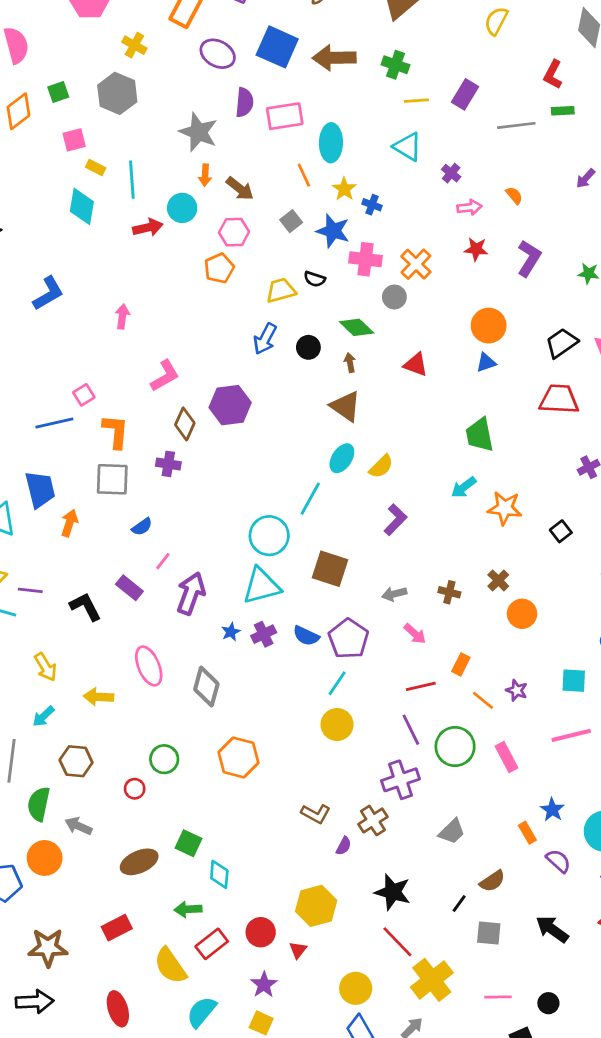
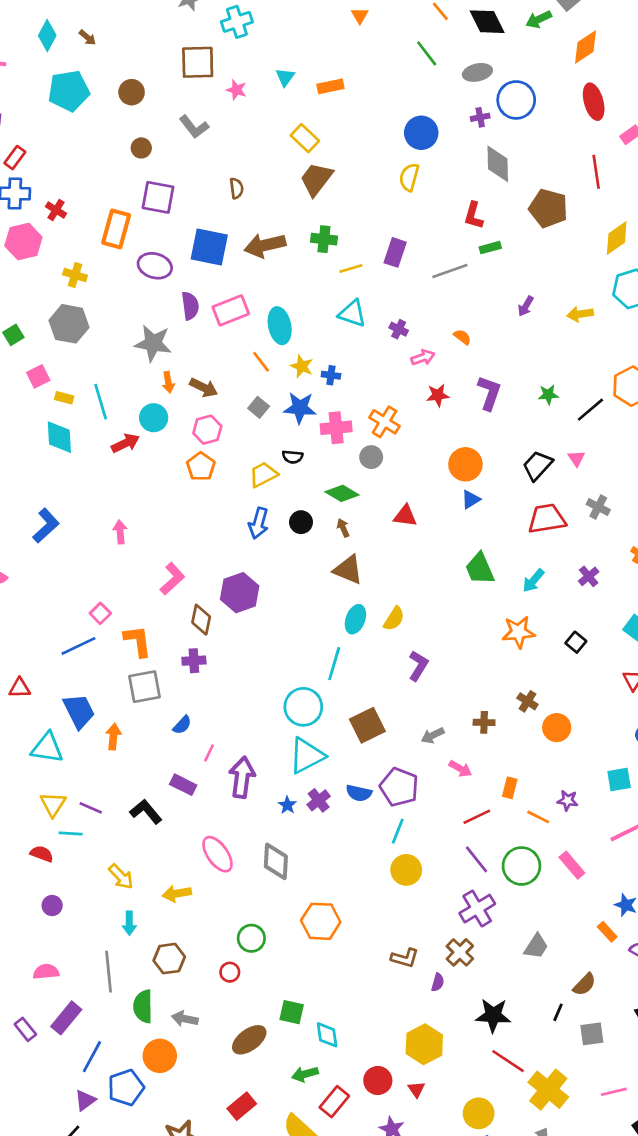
cyan arrow: (464, 487) -> (533, 581), moved
brown square: (330, 569) -> (367, 725), turned -32
purple line: (30, 590) -> (91, 808), turned 30
cyan arrow: (43, 716) -> (129, 923), turned -35

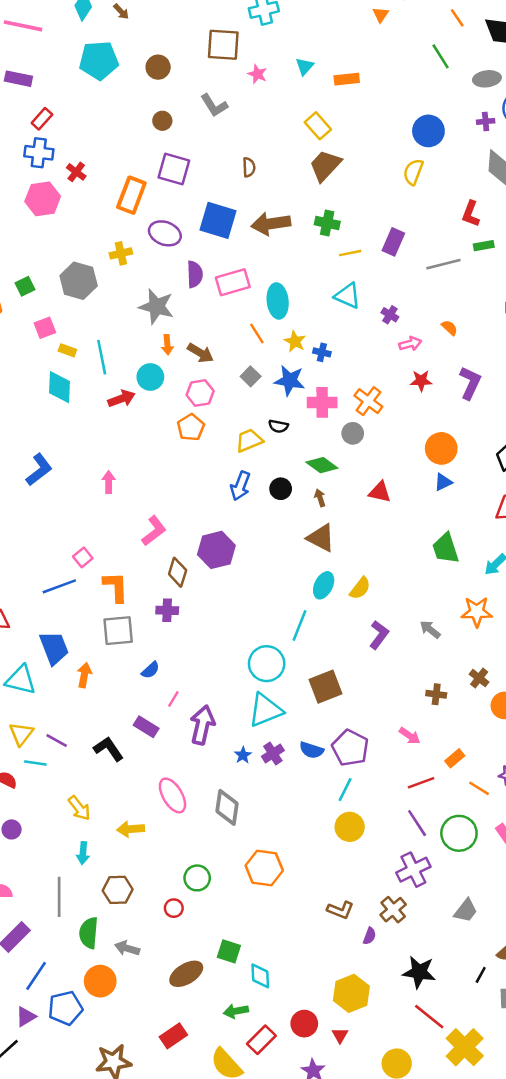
yellow cross: (75, 275) -> (121, 253), moved, turned -35
gray arrow: (433, 735) -> (430, 629), moved, turned 60
orange rectangle: (510, 788) -> (455, 758), turned 30

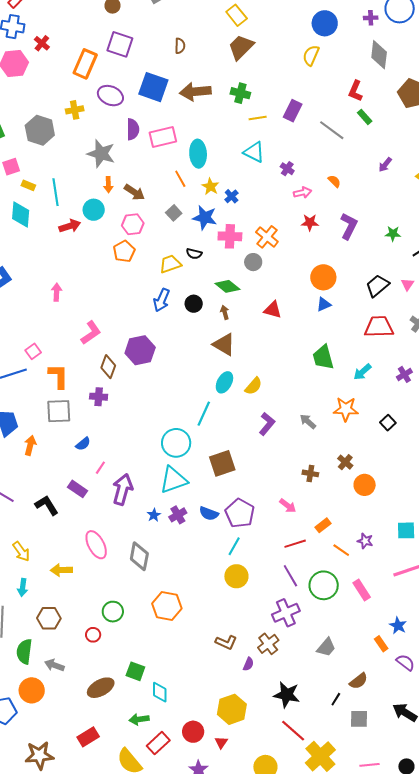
green rectangle: (484, 246) -> (365, 117), turned 56
gray line: (443, 264) -> (332, 130), turned 48
blue cross: (322, 352) -> (232, 196), turned 32

